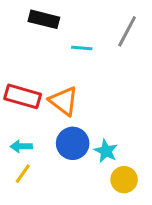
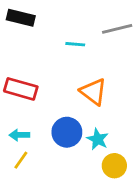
black rectangle: (44, 19) -> (21, 18), moved
gray line: (127, 31) -> (117, 29), turned 48
orange triangle: (64, 101) -> (93, 92), moved

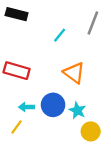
gray line: (117, 29) -> (93, 23), turned -55
cyan line: (75, 44) -> (60, 35), turned -56
cyan arrow: (19, 135) -> (26, 107), moved

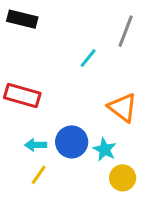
cyan line: (60, 35) -> (88, 58), moved
orange triangle: (74, 73) -> (123, 107), moved
yellow line: (17, 127) -> (39, 175), moved

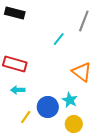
blue circle: (72, 142) -> (48, 107), moved
cyan arrow: (36, 145) -> (18, 90), moved
yellow circle: (123, 178) -> (74, 124), moved

